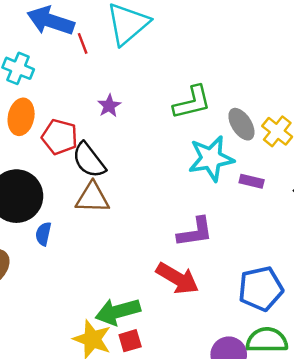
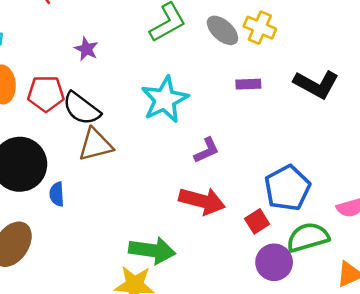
cyan star: (211, 158) -> (165, 99), moved
purple L-shape: (195, 232) -> (207, 150), size x0.7
green arrow: (118, 312) -> (152, 250), turned -141
red square: (130, 341) -> (257, 221), moved

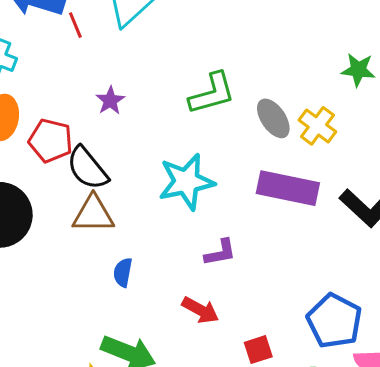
purple rectangle: (248, 84) -> (288, 188), size x2.0
blue pentagon: (287, 188) -> (334, 321), moved, turned -30
blue semicircle: (57, 194) -> (123, 272), moved
red arrow: (202, 201) -> (200, 310), size x0.7

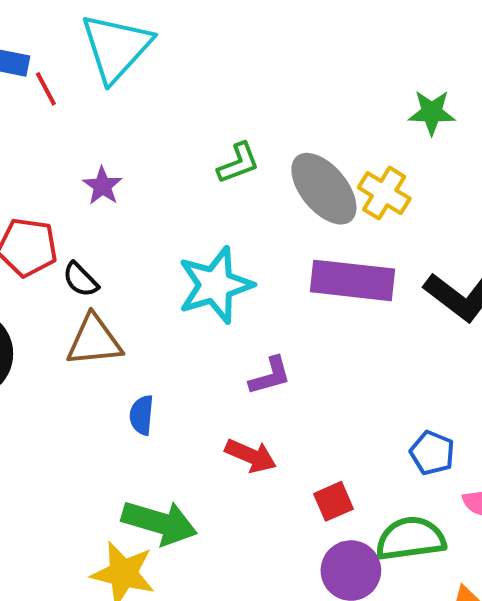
green L-shape: (212, 93) -> (238, 163), size x0.7
gray ellipse: (273, 118) -> (324, 189), size x1.4
black semicircle: (87, 168) -> (81, 280), size x0.6
blue pentagon: (334, 321) -> (432, 453), size x0.6

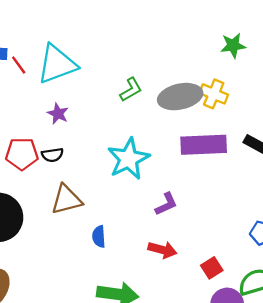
cyan triangle: (116, 47) -> (57, 64), moved, turned 36
gray ellipse: (324, 189) -> (180, 97), turned -54
black semicircle: (81, 280) -> (52, 155), moved, turned -45

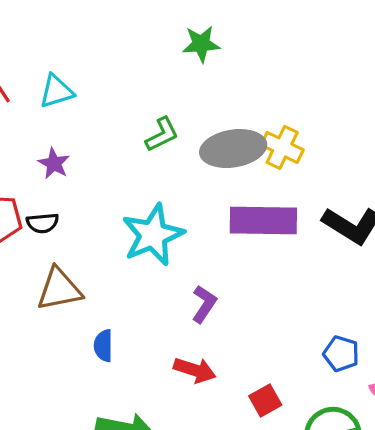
green star: (233, 45) -> (201, 44), moved
cyan triangle: (57, 64) -> (56, 91), size x0.6
purple L-shape: (166, 204) -> (204, 304), turned -35

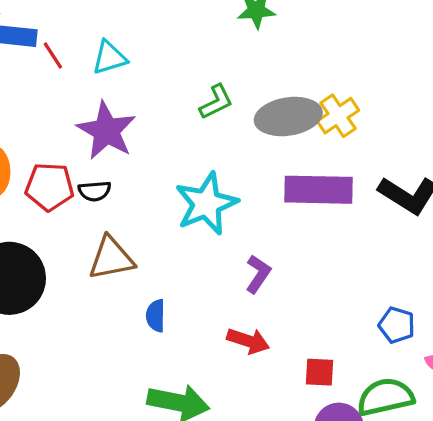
yellow cross: (282, 147) -> (338, 116), turned 30
purple star: (54, 163) -> (106, 131), size x1.8
red square: (265, 400) -> (319, 372), turned 32

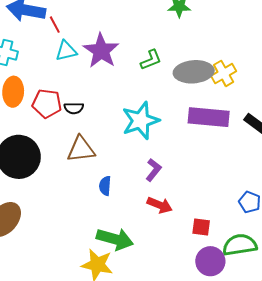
cyan triangle: (109, 58) -> (66, 51), moved
purple star: (106, 131) -> (101, 51), moved
purple L-shape: (258, 274) -> (153, 170), moved

